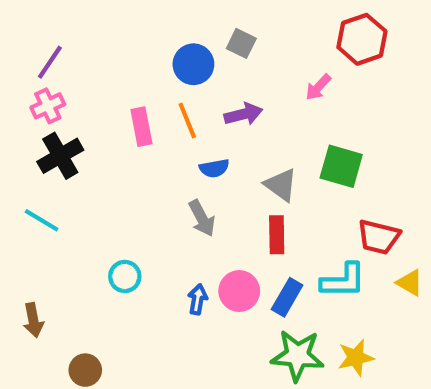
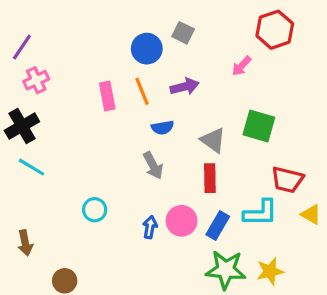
purple line: (50, 62) -> (22, 47), moved
black cross: (60, 156) -> (22, 126), moved

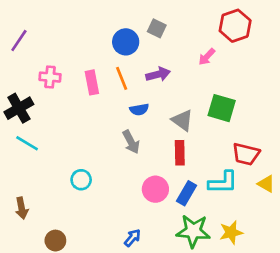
pink cross: (36, 80) -> (50, 77), moved, turned 30
blue arrow: (150, 227) -> (132, 238), moved, turned 30

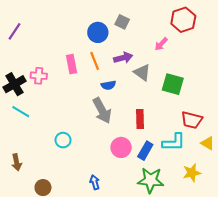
pink cross: (50, 77) -> (39, 76), moved
gray triangle: (182, 120) -> (142, 73), moved
gray arrow: (131, 142) -> (102, 111), size x1.4
yellow star: (231, 232) -> (192, 173), moved
blue arrow: (132, 238) -> (95, 182), moved, turned -56

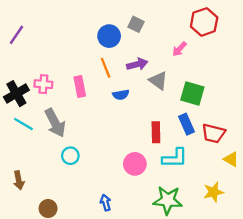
pink rectangle: (71, 64) -> (80, 86), moved
gray arrow: (102, 111) -> (55, 123), moved
cyan L-shape: (174, 142) -> (175, 158), moved
blue rectangle: (145, 151) -> (186, 124), moved, turned -54

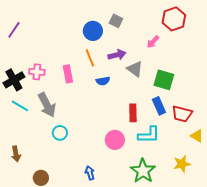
green star: (168, 200) -> (143, 171), turned 30

